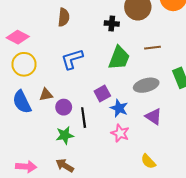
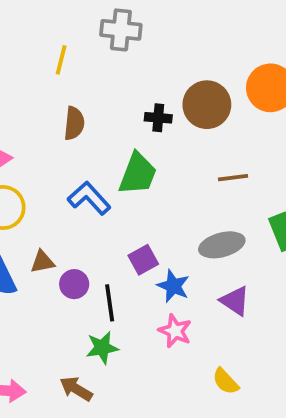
black cross: (112, 24) -> (158, 118), moved
green trapezoid: (119, 58) -> (138, 174), moved
blue L-shape: (72, 59) -> (89, 198), turned 65
green star: (65, 135) -> (102, 348), moved

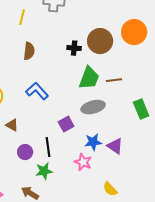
green trapezoid: (138, 174) -> (89, 78), moved
gray ellipse: (222, 245) -> (93, 107), moved
brown triangle: (42, 262) -> (12, 125), turned 40
purple circle: (74, 284) -> (25, 152), moved
blue star: (173, 286) -> (93, 142), moved, turned -30

